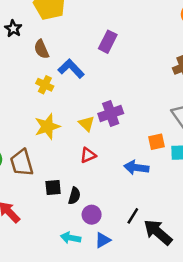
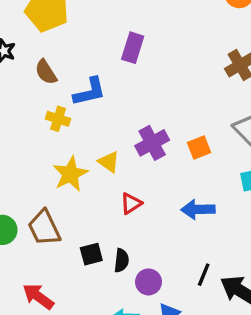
blue L-shape: (71, 69) -> (90, 92), turned 130
yellow triangle: (87, 124) -> (109, 162), moved
orange square: (156, 142) -> (199, 147), moved

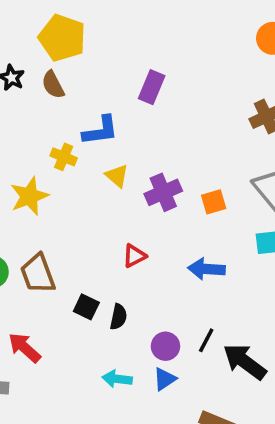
brown semicircle: (46, 72) -> (53, 85), moved
yellow triangle: (109, 162) -> (117, 176), moved
yellow star: (70, 174) -> (29, 196), moved
black square: (91, 254) -> (86, 307), turned 35
purple circle: (149, 282) -> (165, 346), moved

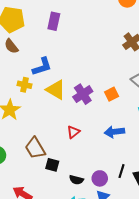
purple rectangle: (152, 87) -> (54, 21), moved
yellow triangle: (117, 176) -> (56, 90), size x1.5
brown trapezoid: (38, 274) -> (35, 148), moved
black semicircle: (118, 317) -> (76, 180), moved, turned 104

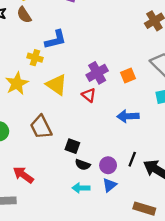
yellow triangle: (56, 90) -> (57, 85), moved
red triangle: (73, 132) -> (89, 95), moved, turned -48
black square: (52, 165) -> (72, 146), moved

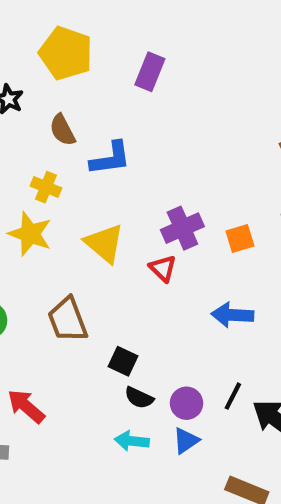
brown semicircle: (24, 15) -> (62, 130), moved
yellow cross: (35, 58) -> (46, 187), moved
yellow star: (17, 83) -> (30, 234), turned -30

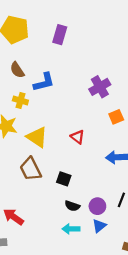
yellow cross: (46, 187) -> (20, 101), moved
purple cross: (182, 228) -> (100, 87), moved
yellow triangle: (104, 243) -> (37, 137), moved
black square: (123, 361) -> (64, 179), moved

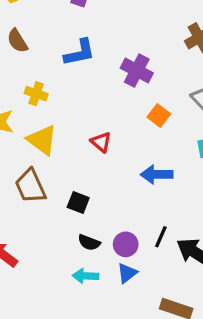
blue L-shape: (44, 82) -> (79, 53), moved
purple cross: (100, 87) -> (137, 71), turned -35
yellow cross: (20, 101) -> (36, 94), moved
orange square: (116, 117) -> (159, 115), turned -32

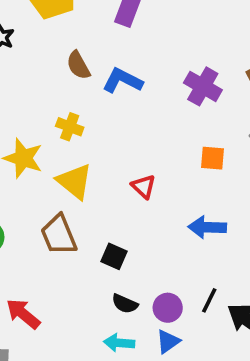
brown semicircle: (17, 41) -> (78, 65), moved
blue L-shape: (79, 53) -> (123, 81), turned -144
purple cross: (137, 71) -> (203, 86), moved
orange square: (159, 115) -> (212, 158), turned -35

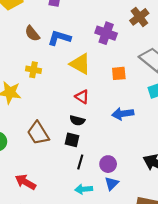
yellow triangle: (75, 181) -> (80, 64), moved
black line: (209, 300) -> (80, 162), moved
black semicircle: (125, 304) -> (77, 120), moved

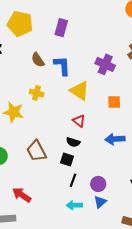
blue L-shape: (59, 38) -> (62, 66), turned 65

